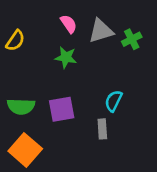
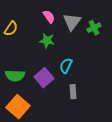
gray triangle: (101, 31) -> (72, 22), turned -36
cyan semicircle: (113, 101) -> (66, 66), moved
purple square: (62, 109) -> (44, 78), turned -30

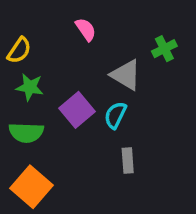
gray triangle: (72, 22) -> (126, 75), moved, turned -36
green star: (47, 41) -> (30, 87), moved
purple square: (44, 78) -> (77, 110), moved

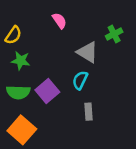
purple square: (77, 110) -> (47, 91), moved

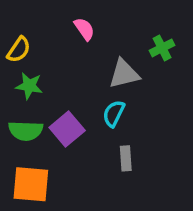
gray triangle: (87, 52) -> (124, 74), turned -45
orange square: (22, 130) -> (31, 184), turned -36

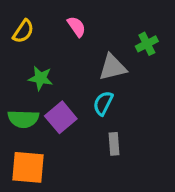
yellow semicircle: (19, 50) -> (23, 31), moved
green star: (29, 86) -> (41, 78), moved

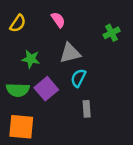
gray triangle: (112, 67) -> (70, 53), moved

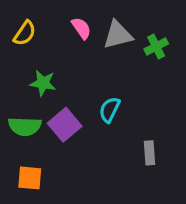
gray triangle: (70, 53) -> (118, 35), moved
gray rectangle: (87, 109) -> (149, 153), moved
orange square: (21, 127) -> (30, 178), size x0.7

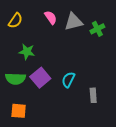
cyan semicircle: (110, 110) -> (68, 80), moved

